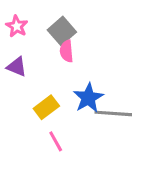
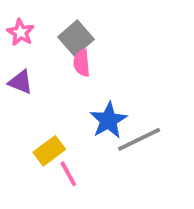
yellow rectangle: (46, 107) -> (49, 151), moved
gray line: (113, 113) -> (139, 139), turned -30

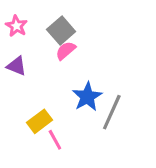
pink semicircle: (82, 63) -> (66, 51), turned 55
gray line: (139, 139) -> (112, 112), turned -40

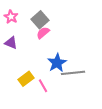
gray line: (112, 112) -> (73, 73), turned 60
pink line: (55, 140) -> (43, 86), moved

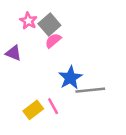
pink star: (11, 17) -> (28, 21), moved
yellow rectangle: (26, 79) -> (33, 110), moved

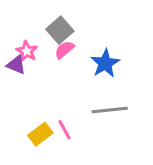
pink star: (28, 21) -> (27, 51), moved
blue star: (70, 78) -> (105, 63), moved

